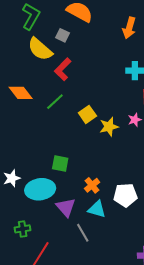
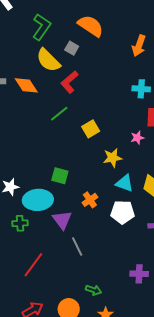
orange diamond: (21, 93) -> (26, 85), moved
yellow star: (109, 127) -> (113, 158), moved
cyan triangle: (97, 209) -> (125, 183), moved
green cross: (23, 229) -> (20, 223), moved

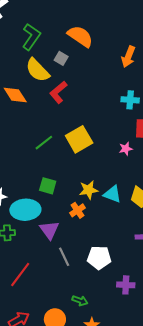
green line: (59, 114) -> (44, 143), moved
yellow square: (91, 129) -> (79, 139), size x1.5
yellow star: (113, 158) -> (89, 190), moved
white pentagon: (122, 212) -> (99, 258), moved

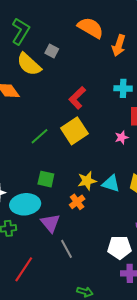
orange semicircle: (80, 36) -> (91, 28), moved
red L-shape: (58, 92) -> (77, 98), moved
white pentagon: (99, 258) -> (120, 247), moved

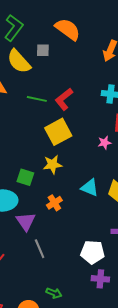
orange semicircle: (91, 28) -> (68, 29), moved
gray square: (52, 51) -> (43, 50), turned -32
green line: (40, 136) -> (37, 99), moved, turned 48
yellow star: (87, 181) -> (53, 164), moved

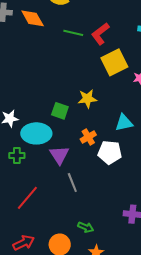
yellow square: (58, 132) -> (114, 62), moved
cyan triangle: (90, 188) -> (124, 123), turned -36
white pentagon: (92, 252) -> (110, 152), moved

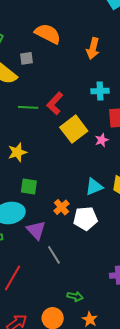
yellow star: (87, 99) -> (17, 152), moved

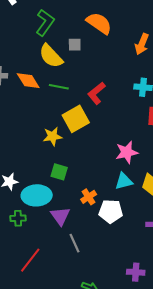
green line: (28, 107) -> (59, 87), moved
yellow square: (74, 129) -> (76, 119), moved
pink star: (102, 140) -> (127, 152), moved, size x1.6

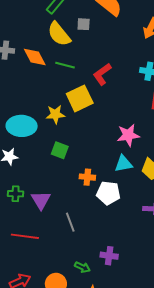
cyan ellipse: (37, 195) -> (22, 126), moved
orange cross: (89, 197) -> (87, 177), turned 35
purple triangle: (60, 216) -> (41, 200), moved
red line: (30, 260) -> (25, 236), turned 56
purple cross: (136, 272) -> (109, 256), moved

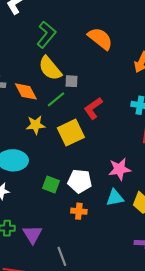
gray square: (84, 24) -> (72, 81), moved
green line: (65, 65) -> (56, 99), turned -54
yellow star: (55, 114) -> (36, 125), moved
white pentagon: (108, 193) -> (80, 181), moved

